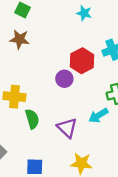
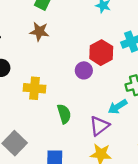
green semicircle: (32, 119) -> (64, 114), moved
purple triangle: (67, 128) -> (99, 126), moved, turned 40

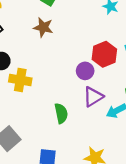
yellow cross: (35, 88) -> (20, 80), moved
purple triangle: (99, 126) -> (93, 97), moved

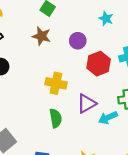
purple circle: (85, 71) -> (78, 41), moved
yellow cross: (20, 80) -> (56, 83), moved

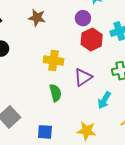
purple circle: (78, 41) -> (83, 18), moved
cyan arrow: (108, 118) -> (104, 100), moved, turned -30

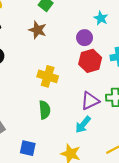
purple triangle: (83, 77) -> (90, 101), moved
cyan arrow: (104, 100) -> (83, 125), moved

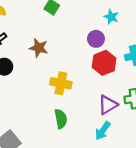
brown star: (38, 30) -> (39, 48), moved

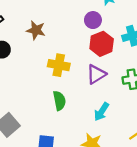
purple triangle: (108, 105) -> (96, 74), moved

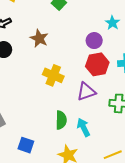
green semicircle: (59, 101) -> (61, 120), moved
cyan arrow: (101, 112) -> (83, 127), turned 108

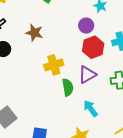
yellow cross: (53, 75) -> (54, 65), turned -30
green semicircle: (61, 120) -> (68, 87), moved

